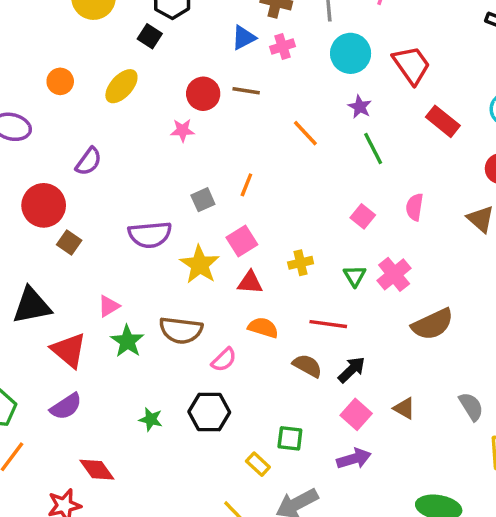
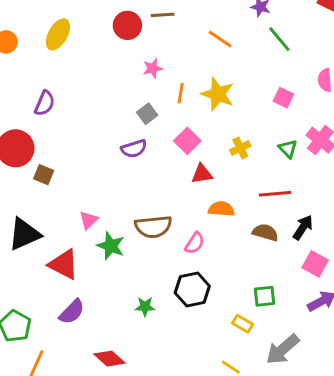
pink star: (183, 130) -> (153, 68), moved
purple semicircle: (150, 235) -> (134, 149), moved, size x0.7
yellow star: (200, 265) -> (218, 94), moved

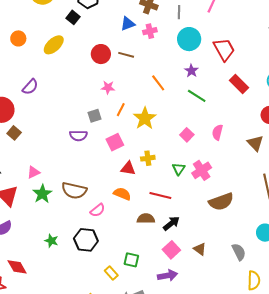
green line: (279, 39) -> (197, 96), turned -36
red triangle: (202, 174) -> (128, 168), moved
brown semicircle: (265, 232) -> (146, 219), turned -36

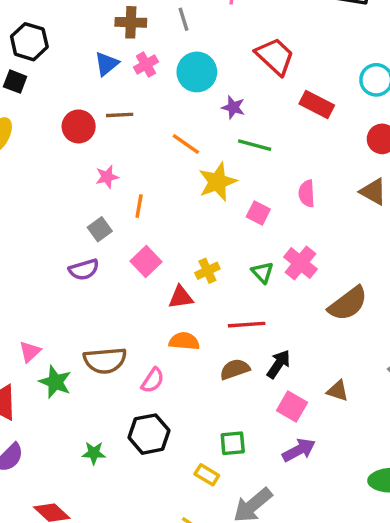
cyan circle: (189, 39) -> (197, 72), moved
yellow star: (145, 118) -> (217, 182), moved, turned 30

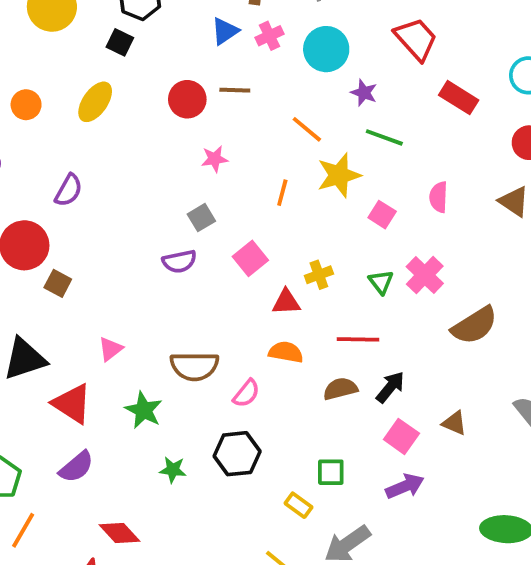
orange line: (139, 206) -> (282, 193), moved
green star: (55, 382) -> (144, 410), moved

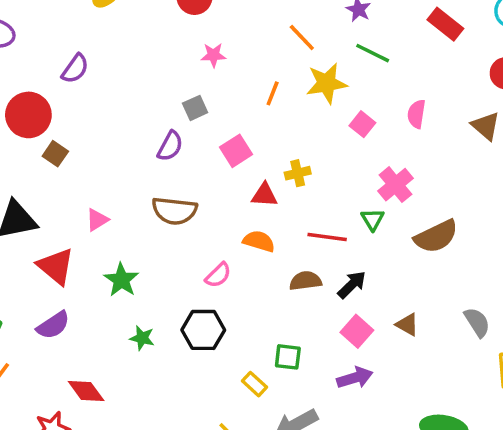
purple semicircle: (179, 261) -> (170, 146), turned -56
green triangle: (381, 282) -> (373, 219), moved
brown semicircle: (194, 366) -> (174, 211), moved

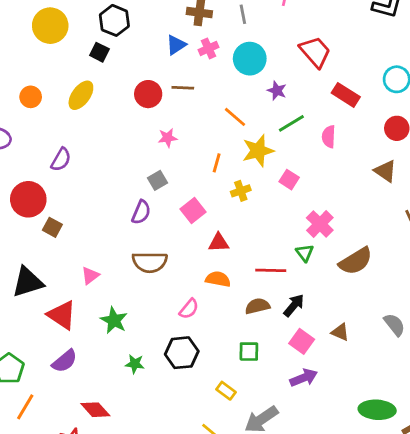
green line: (373, 53) -> (291, 123), turned -52
pink semicircle: (416, 114) -> (329, 137), moved
yellow cross: (298, 173) -> (241, 191), moved
green square: (288, 357) -> (249, 352), moved

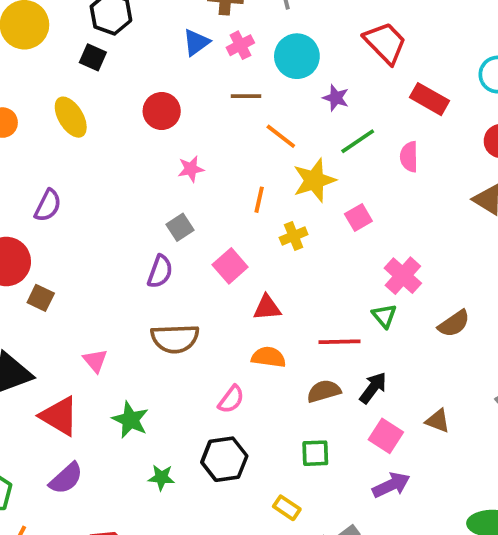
brown line: (183, 88) -> (246, 96), moved
yellow ellipse: (81, 95) -> (71, 117), turned -64
pink square: (289, 180) -> (358, 218), turned 30
brown semicircle: (356, 261) -> (454, 324), size x0.7
pink triangle: (90, 275) -> (95, 361), turned -30

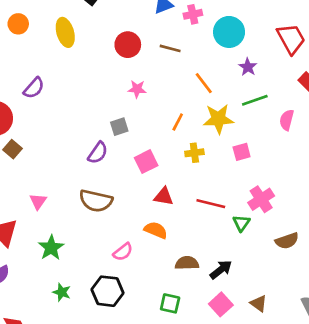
brown line: (246, 96) -> (170, 48), moved
red line: (339, 342) -> (211, 204), moved

